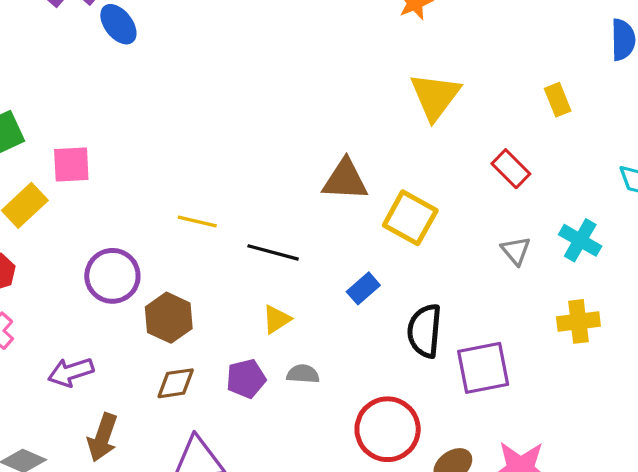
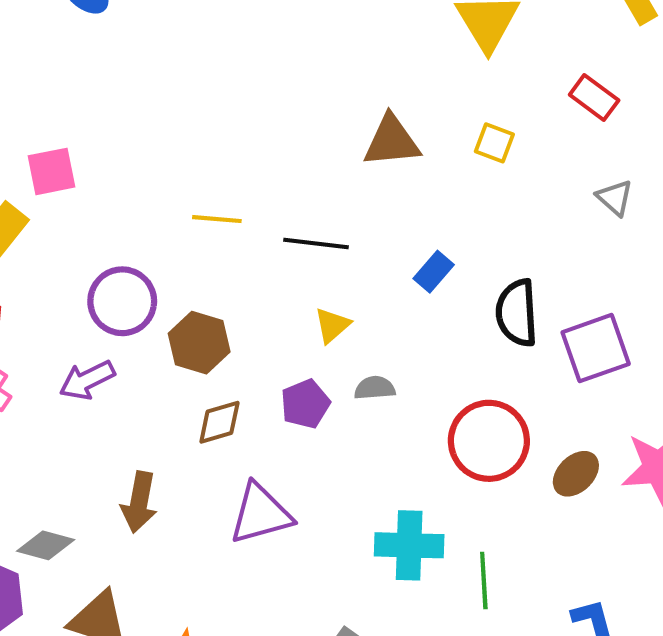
yellow square: (410, 218) -> (494, 143), moved, size x0.6
purple arrow: (71, 372) -> (87, 380), moved

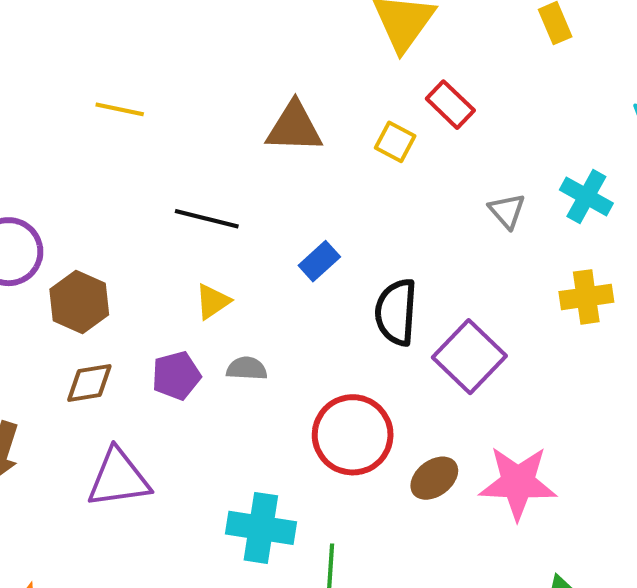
red rectangle: (594, 98) -> (450, 105), moved
yellow line: (217, 219) -> (120, 109), moved
purple square: (596, 348) -> (469, 357), turned -34

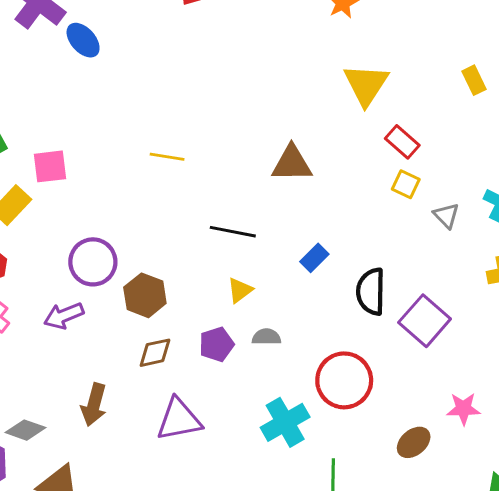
yellow square: (395, 142) -> (406, 184), moved
brown ellipse: (434, 478) -> (414, 442), moved
pink star: (518, 483) -> (463, 409), size x0.6
cyan cross: (261, 528) -> (285, 422), moved, turned -36

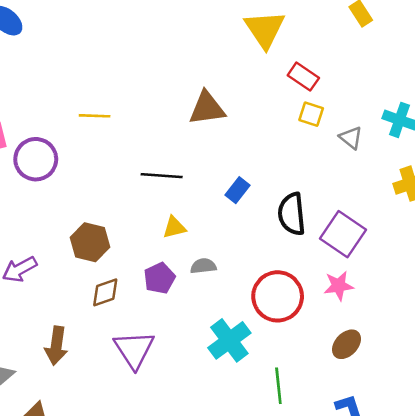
purple circle: (93, 262) -> (36, 159), moved
yellow triangle: (240, 290) -> (174, 227), turned 30
pink star: (463, 409) -> (339, 286), moved
purple triangle: (179, 419) -> (134, 350), turned -45

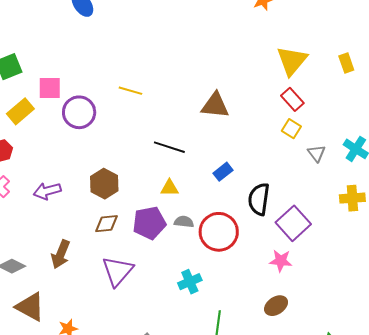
yellow triangle: (265, 29) -> (292, 61), moved
purple pentagon: (159, 278) -> (149, 223), size x1.4
red circle: (278, 296) -> (219, 232), moved
cyan cross: (229, 340) -> (190, 282), size x0.7

